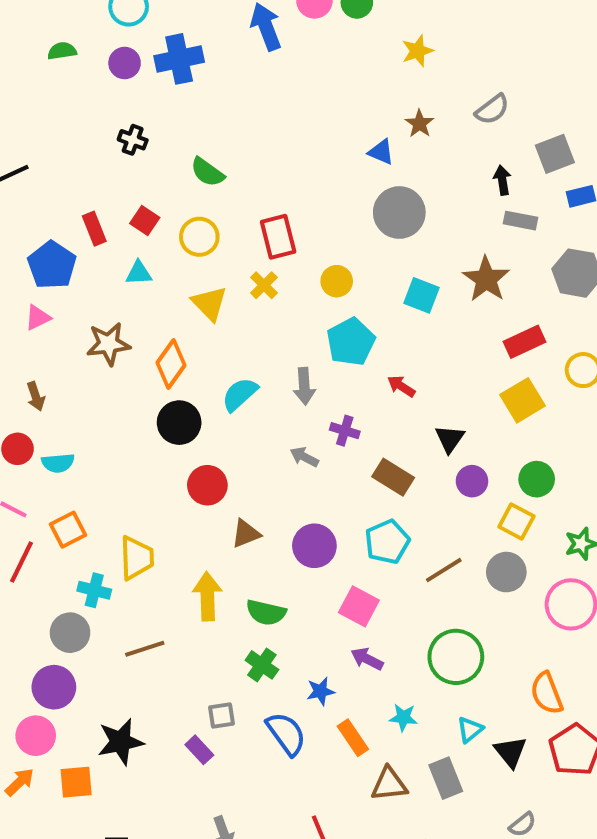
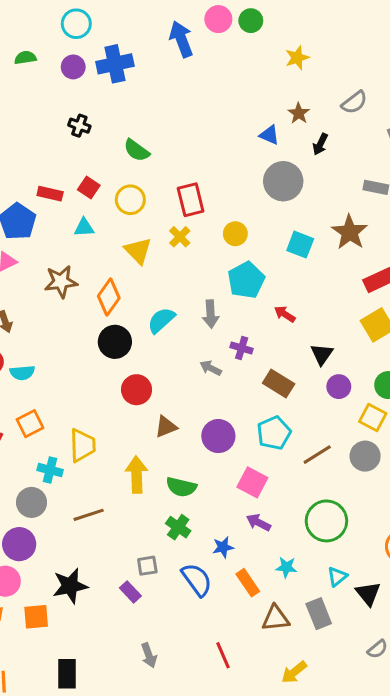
black arrow: (502, 180) -> (320, 144), moved, turned -145
red rectangle: (94, 229) -> (50, 194), turned -55

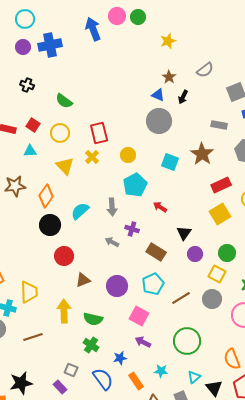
blue triangle: (269, 135) -> (158, 95), moved
gray square: (147, 566) -> (71, 370), turned 32

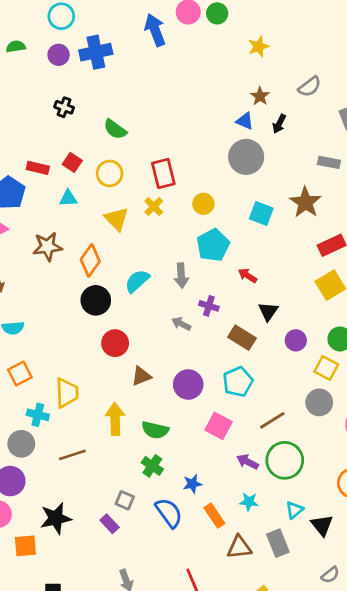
black triangle: (184, 233) -> (268, 311), moved
brown line: (181, 298) -> (272, 420), moved
purple arrow: (143, 342) -> (248, 462), moved

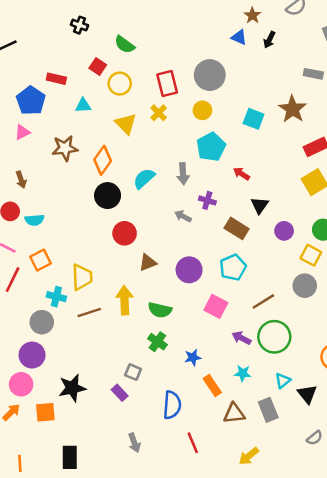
gray circle: (246, 157) -> (210, 75), moved
red square: (72, 162) -> (98, 67), moved
brown line: (72, 455) -> (89, 312), moved
blue semicircle: (169, 513) -> (172, 405), moved, turned 40

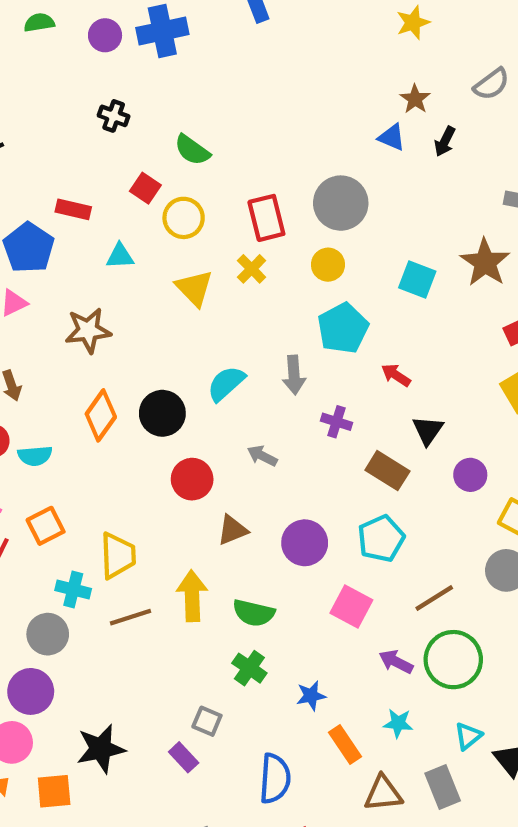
orange diamond: (103, 160) -> (101, 415), moved
gray arrow: (183, 216) -> (262, 456), moved

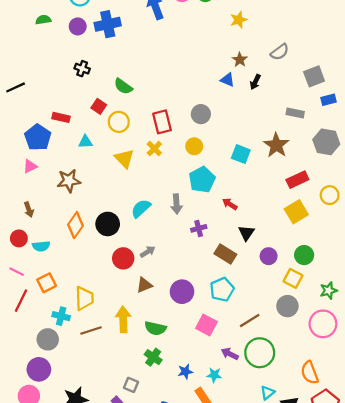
gray circle: (341, 203) -> (201, 114), size x0.7
purple cross: (336, 422) -> (199, 228), turned -32
gray arrow: (262, 456) -> (148, 252), moved, turned 120
cyan star: (398, 723) -> (214, 375), moved

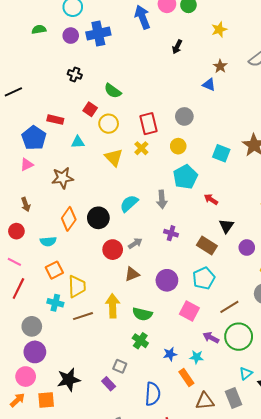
black arrow: (255, 82) -> (177, 47), moved
purple cross: (199, 228) -> (171, 233), moved, turned 32
cyan semicircle: (41, 246) -> (48, 241), moved
orange square: (47, 283) -> (54, 270), moved
gray circle: (48, 339) -> (32, 326), moved

